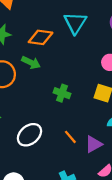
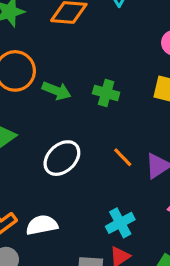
green arrow: (31, 63) -> (56, 91), moved

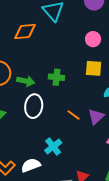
white ellipse: (62, 158) -> (34, 106), moved, turned -30
cyan cross: (120, 223) -> (53, 147), moved

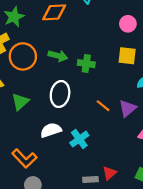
green arrow: (26, 81) -> (58, 56), moved
white semicircle: (31, 165) -> (51, 130), moved

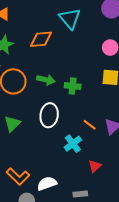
white semicircle: (51, 130) -> (47, 184), moved
cyan cross: (79, 139) -> (73, 144), moved
red triangle: (110, 173) -> (95, 166), moved

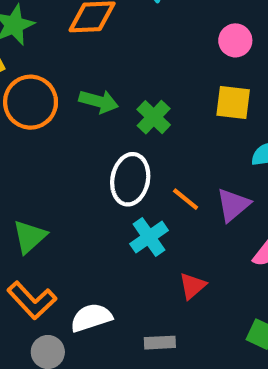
green cross: (73, 86) -> (154, 117), turned 35
white ellipse: (49, 115) -> (130, 179), moved
green triangle: (12, 124) -> (30, 237), moved

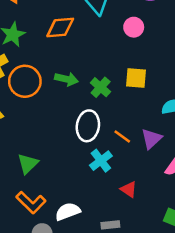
pink circle: (235, 40) -> (134, 27), moved
yellow square: (233, 103) -> (136, 78), moved
red triangle: (192, 286) -> (129, 189), turned -42

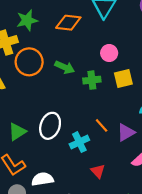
pink circle: (134, 27) -> (109, 53), moved
yellow square: (136, 78) -> (123, 78), turned -30
green cross: (101, 87) -> (92, 80), turned 30
white ellipse: (88, 126) -> (50, 126), moved

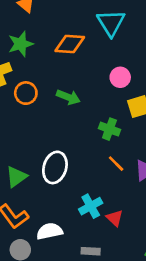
orange circle: (29, 62) -> (26, 93), size x0.7
green cross: (92, 80) -> (109, 129), moved, turned 30
cyan cross: (79, 142) -> (91, 206), moved

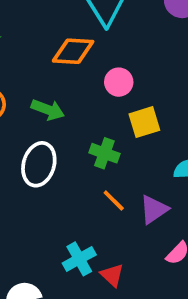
orange diamond: (70, 44) -> (73, 51), moved
white ellipse: (55, 167) -> (39, 164), moved

